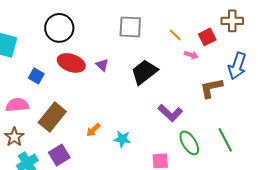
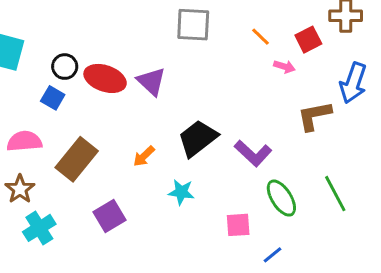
black circle: (59, 28) -> (65, 67), moved, size x0.6
purple triangle: (102, 65) -> (151, 81), size x1.5
black trapezoid: (144, 72) -> (198, 138), moved
orange arrow: (93, 130) -> (144, 156), moved
purple square: (59, 155) -> (110, 216), moved

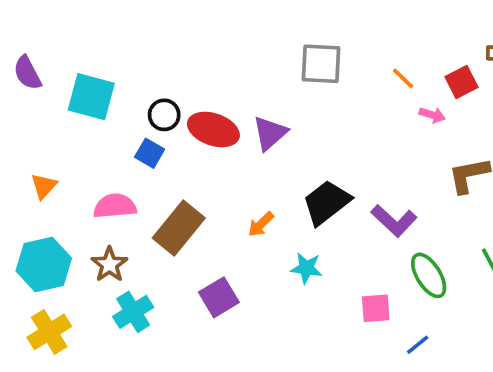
purple triangle: (151, 81) -> (270, 133), turned 36

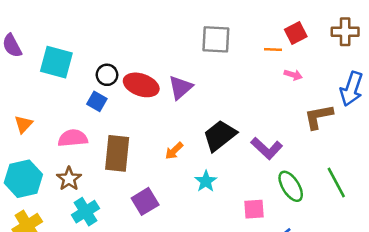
orange line: (403, 78) -> (273, 49), turned -42
red square: (461, 82) -> (296, 33), moved
brown rectangle: (179, 228) -> (117, 153), turned -33
cyan star: (306, 268) -> (206, 181), turned 30

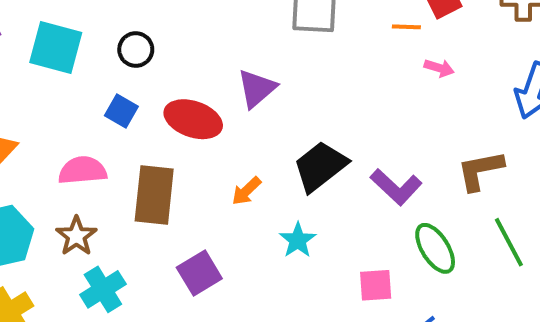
black circle: (107, 75) -> (136, 49), moved
red ellipse: (141, 85) -> (193, 119), moved
brown L-shape: (319, 117) -> (480, 170), moved

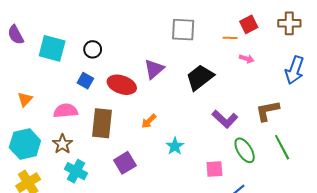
black trapezoid: (320, 166) -> (200, 77), moved
cyan cross: (103, 289) -> (76, 171), turned -30

